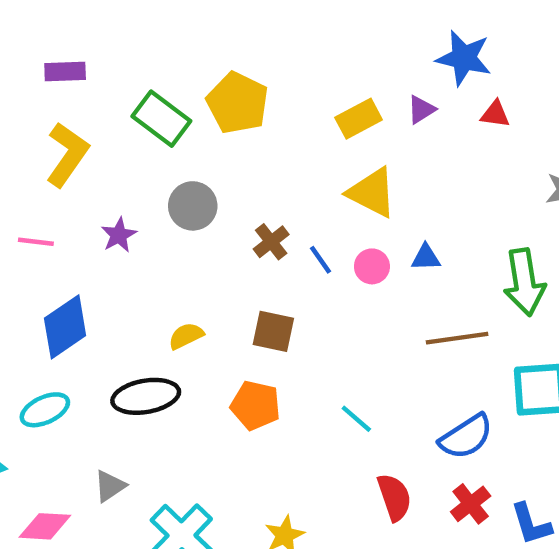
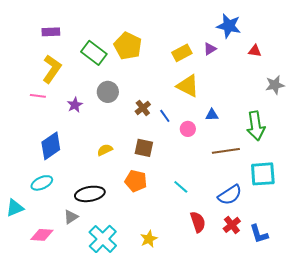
red triangle: (495, 114) -> (255, 51), moved
pink line: (36, 242) -> (38, 96), moved
pink circle: (372, 266) -> (188, 129), moved
black ellipse: (146, 396) -> (90, 194), moved

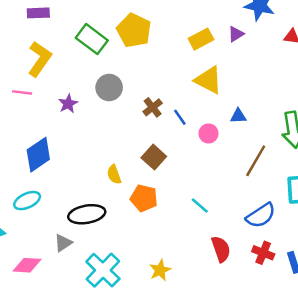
brown square: (144, 148) -> (154, 157), turned 30
yellow semicircle: (105, 150) -> (114, 174), moved, turned -84
brown line: (226, 151) -> (256, 161), turned -52
red cross: (232, 225) -> (263, 253), turned -30

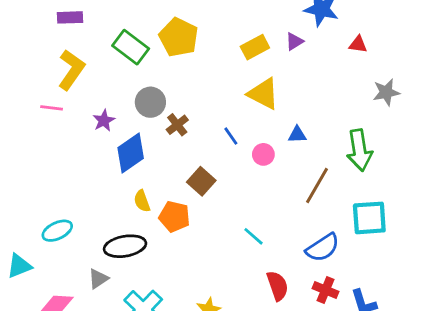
brown cross: (153, 107) -> (177, 125), moved
blue diamond: (38, 155) -> (131, 153), moved
yellow semicircle: (114, 174) -> (142, 201), moved
orange pentagon: (144, 198) -> (174, 217), moved

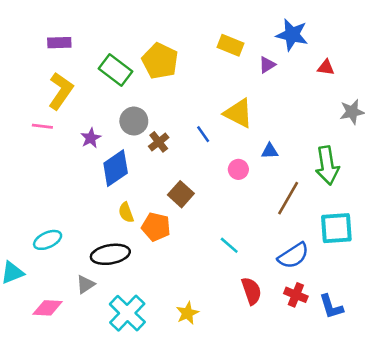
yellow rectangle: (255, 47) -> (231, 45), moved, turned 50
blue line: (231, 136) -> (203, 134), moved

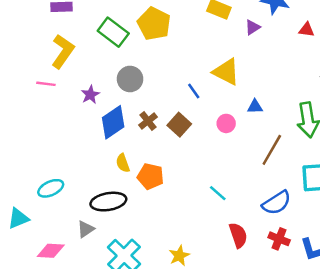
brown cross: (159, 142) -> (148, 121), moved
brown square: (181, 194) -> (179, 125), moved

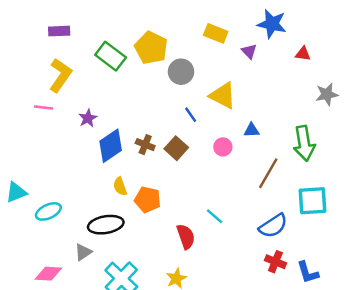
purple triangle: (253, 27) -> (249, 51), turned -42
gray circle: (130, 79) -> (181, 72), moved
brown cross: (148, 121) -> (145, 145), turned -30
cyan triangle: (18, 218) -> (16, 192), moved
red semicircle: (238, 235) -> (186, 237), moved

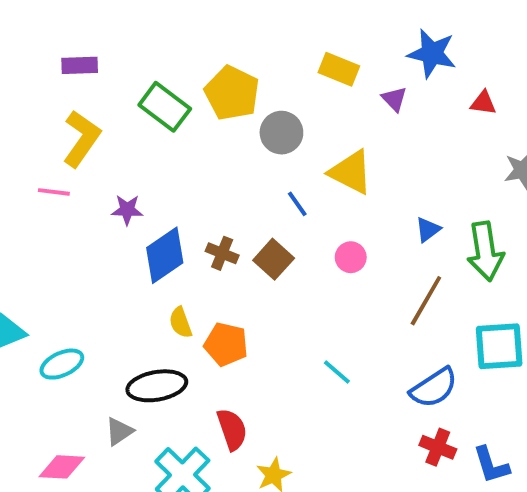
purple star: (88, 118) -> (127, 210), turned 30
blue triangle: (252, 130) -> (428, 230), moved, turned -35
red semicircle: (186, 237) -> (232, 429), moved

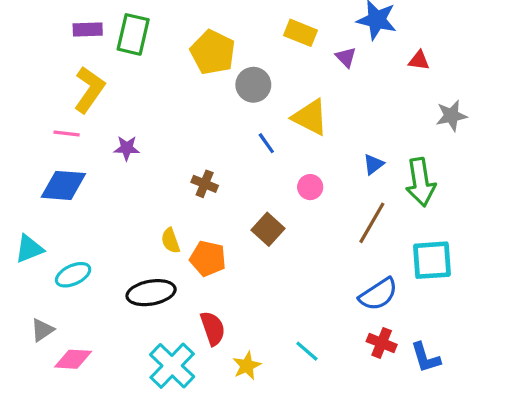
green rectangle: (165, 107) -> (133, 34), moved, turned 66
blue diamond: (165, 255) -> (63, 185), moved, turned 39
brown square: (274, 259) -> (268, 229), moved
cyan line: (337, 372) -> (307, 351), moved
gray triangle: (119, 431) -> (42, 330), moved

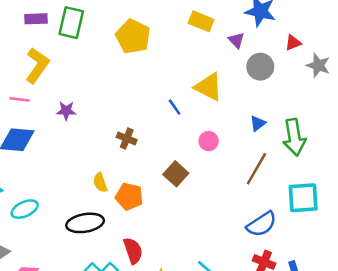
red triangle: (419, 60) -> (293, 43), turned -30
gray circle: (253, 85) -> (260, 67), moved
gray star: (451, 116) -> (318, 65), moved, turned 30

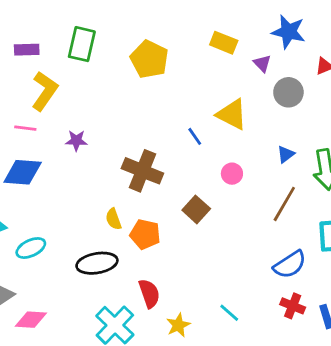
purple rectangle: (36, 19) -> (27, 50), moved
brown cross: (127, 139) -> (142, 171), size x1.8

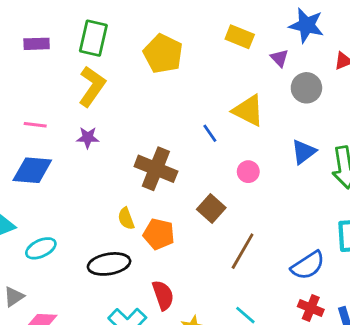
yellow L-shape: (45, 91) -> (92, 86), moved
blue triangle: (286, 154) -> (304, 152), size x1.4
brown line: (284, 204) -> (243, 251), moved

